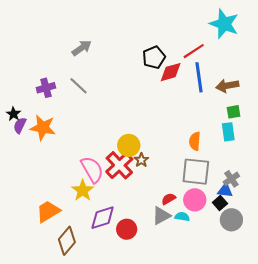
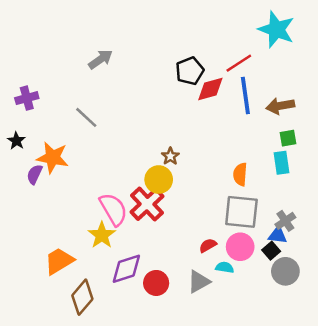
gray line: (78, 86) -> (86, 117), moved
purple cross: (46, 88) -> (27, 98), moved
purple semicircle: (20, 125) -> (35, 174), moved
brown star: (141, 160) -> (170, 156), moved
gray triangle: (161, 216) -> (199, 282), moved

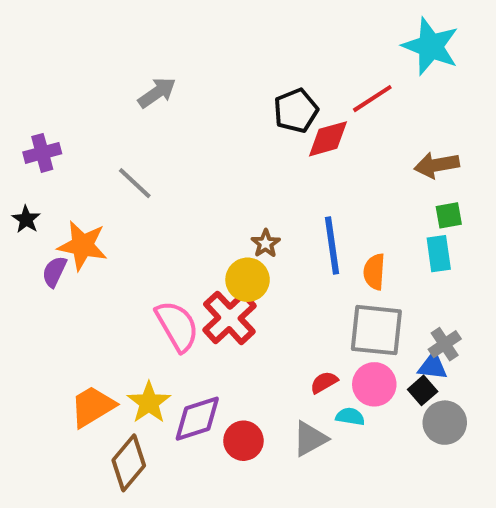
blue line: (245, 95) -> (332, 246), moved
yellow star: (102, 235) -> (149, 402), moved

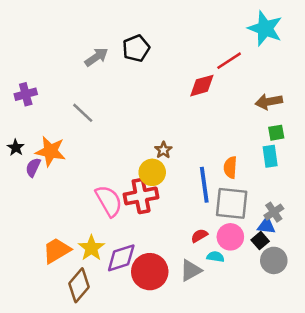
black pentagon: (296, 111) -> (136, 48), moved
black star: (26, 219) -> (16, 148), moved
blue line: (332, 246) -> (204, 185), moved
red cross: (229, 318) -> (141, 196), turned 32
red circle: (243, 441) -> (150, 272), size x1.5

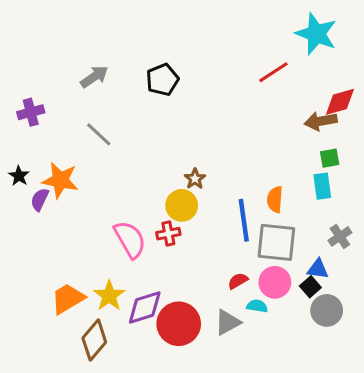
black pentagon: (136, 48) -> (162, 80), moved
gray arrow: (96, 57) -> (94, 77), moved
red diamond: (202, 86) -> (340, 102), moved
red cross: (141, 196) -> (168, 234), size x0.6
gray cross: (274, 212) -> (340, 236), moved

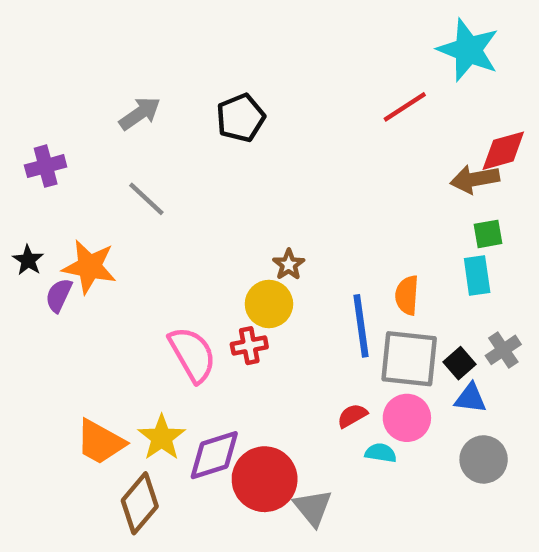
black square: (310, 287) -> (459, 363), moved
orange trapezoid: (68, 299) -> (100, 442), turned -120
gray triangle: (228, 322) -> (313, 508), moved, turned -40

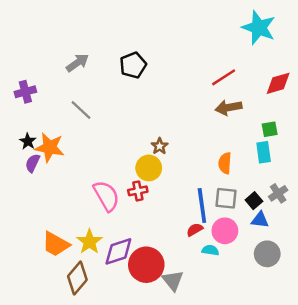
red line: (405, 107) -> (224, 77), moved
brown arrow: (475, 179) -> (229, 107), moved
black star: (28, 260) -> (28, 141), moved
blue line: (361, 326) -> (202, 205), moved
gray square: (409, 359) -> (226, 198), size x0.7

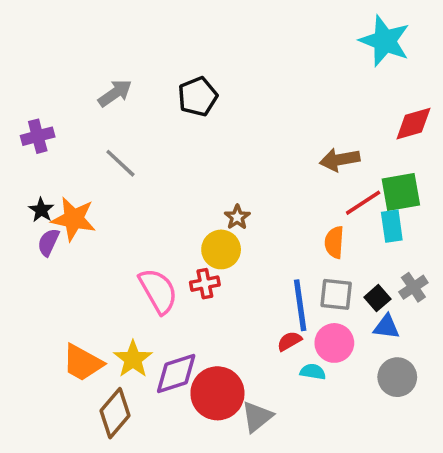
red line: (224, 77) -> (363, 203), moved
green square: (270, 129) -> (401, 192), size x1.6
gray triangle: (173, 280) -> (257, 417), turned 30

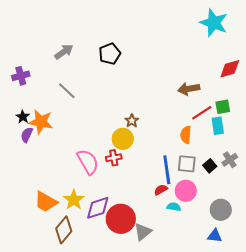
green square: (401, 192) -> (223, 107), size x0.7
blue triangle: (386, 327) -> (215, 236), moved

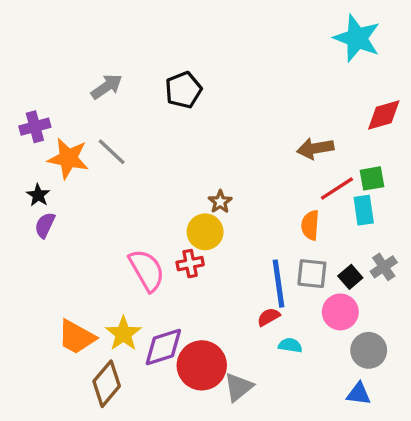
orange star: (41, 122) -> (68, 158), moved
pink circle: (186, 191) -> (340, 312), moved

